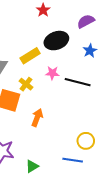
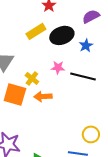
blue star: (90, 51) -> (86, 45), moved
yellow rectangle: (30, 56) -> (36, 31), moved
orange arrow: (37, 118) -> (43, 96), moved, turned -114

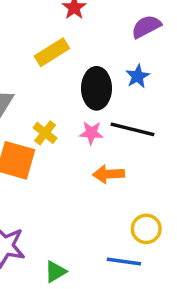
black ellipse: (62, 35) -> (96, 88), moved, turned -70
pink star: (58, 67) -> (91, 133), moved
orange arrow: (43, 96) -> (108, 174), moved

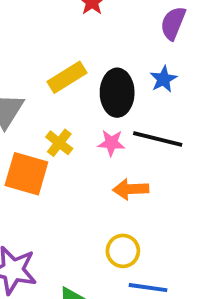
purple semicircle: (146, 27) -> (173, 23), turned -40
yellow rectangle: (52, 52) -> (67, 77), moved
yellow circle: (146, 229) -> (123, 251), moved

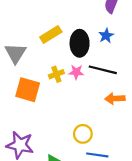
yellow cross: (59, 143) -> (56, 74), moved, turned 32
orange arrow: (131, 189) -> (115, 99), moved

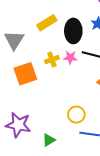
orange square: (28, 90) -> (25, 74), turned -35

